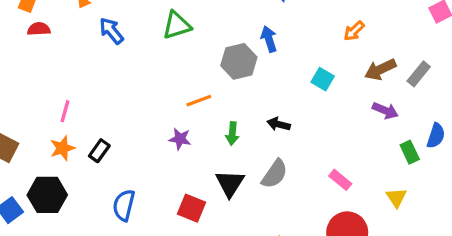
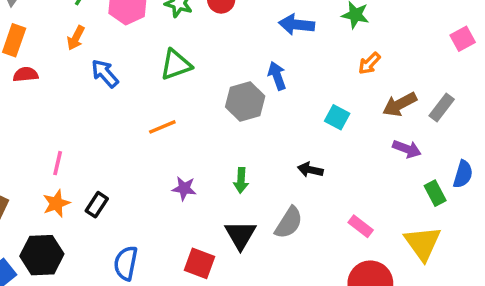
orange line: (199, 101) -> (162, 127), moved
black arrow: (279, 124) -> (310, 170), moved
yellow triangle: (396, 198) -> (423, 243), size x1.6

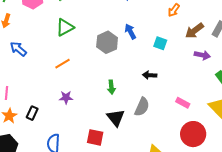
blue arrow: (105, 73) -> (18, 49), moved
blue arrow: (277, 76) -> (130, 31), moved
purple star: (184, 188) -> (66, 97), moved

